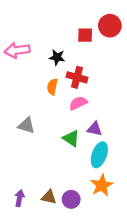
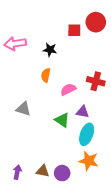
red cross: (77, 77) -> (96, 81), moved
orange star: (102, 185) -> (89, 161), turned -30

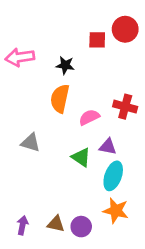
orange semicircle: (46, 75) -> (60, 99), size x1.5

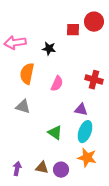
orange semicircle: (60, 99) -> (27, 74), moved
pink semicircle: (89, 117) -> (57, 84), moved, turned 140
green triangle: (81, 157) -> (55, 133), moved

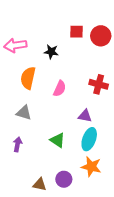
red circle: (94, 22) -> (101, 36), moved
brown triangle: (42, 168) -> (40, 184), moved
purple arrow: (17, 169) -> (17, 144), moved

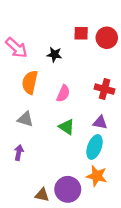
pink arrow: (15, 45) -> (16, 48), turned -130
purple triangle: (85, 116) -> (100, 122), moved
green triangle: (58, 140) -> (67, 127), moved
purple circle: (64, 179) -> (68, 189), size x1.5

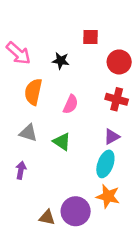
red circle: (107, 38) -> (119, 62), moved
purple triangle: (100, 122) -> (112, 137), turned -40
green triangle: (67, 127) -> (62, 142), moved

